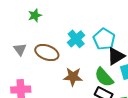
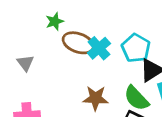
green star: (35, 15) -> (55, 21), moved
brown ellipse: (47, 53) -> (78, 43), moved

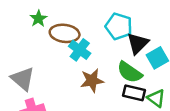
cyan cross: (99, 48) -> (80, 50), moved
gray triangle: (25, 63) -> (23, 79), moved, size x1.5

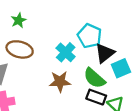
brown ellipse: (65, 33) -> (20, 49), moved
cyan cross: (80, 50) -> (66, 52), moved

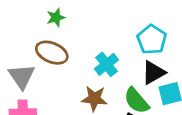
cyan pentagon: (90, 36) -> (152, 40), moved

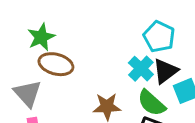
green star: (56, 17) -> (41, 37), moved, size x1.4
cyan cross: (106, 64) -> (141, 69), moved

